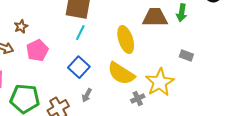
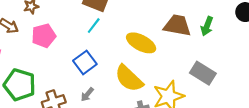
yellow ellipse: (126, 40) -> (141, 43), turned -56
gray rectangle: (186, 56) -> (203, 73), size x1.6

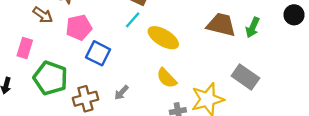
yellow ellipse: (141, 43) -> (163, 38), moved
blue square: (85, 62) -> (98, 53), moved, turned -30
yellow semicircle: (129, 78) -> (167, 78), size x0.7

